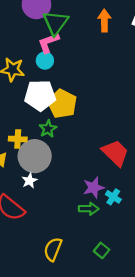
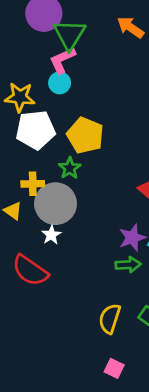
orange arrow: (104, 21) -> (131, 27), turned -50
white pentagon: (40, 95) -> (35, 130), moved
yellow semicircle: (53, 249) -> (110, 319), moved

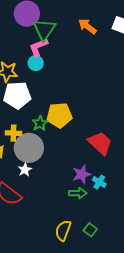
yellow pentagon: (85, 135) -> (59, 115), moved, turned -30

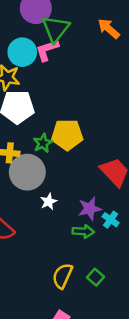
cyan circle: (36, 63) -> (22, 52), moved, size x1.5
white star: (25, 170) -> (49, 202), moved

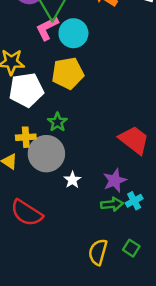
cyan circle: (22, 52) -> (73, 33), moved
yellow pentagon: (67, 135) -> (68, 73), moved
cyan cross: (111, 220) -> (134, 201), moved, turned 35

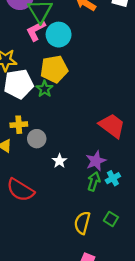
green star: (57, 122) -> (45, 89), moved
gray circle: (46, 154) -> (37, 139), size x0.6
green arrow: (112, 204) -> (94, 181), turned -66

